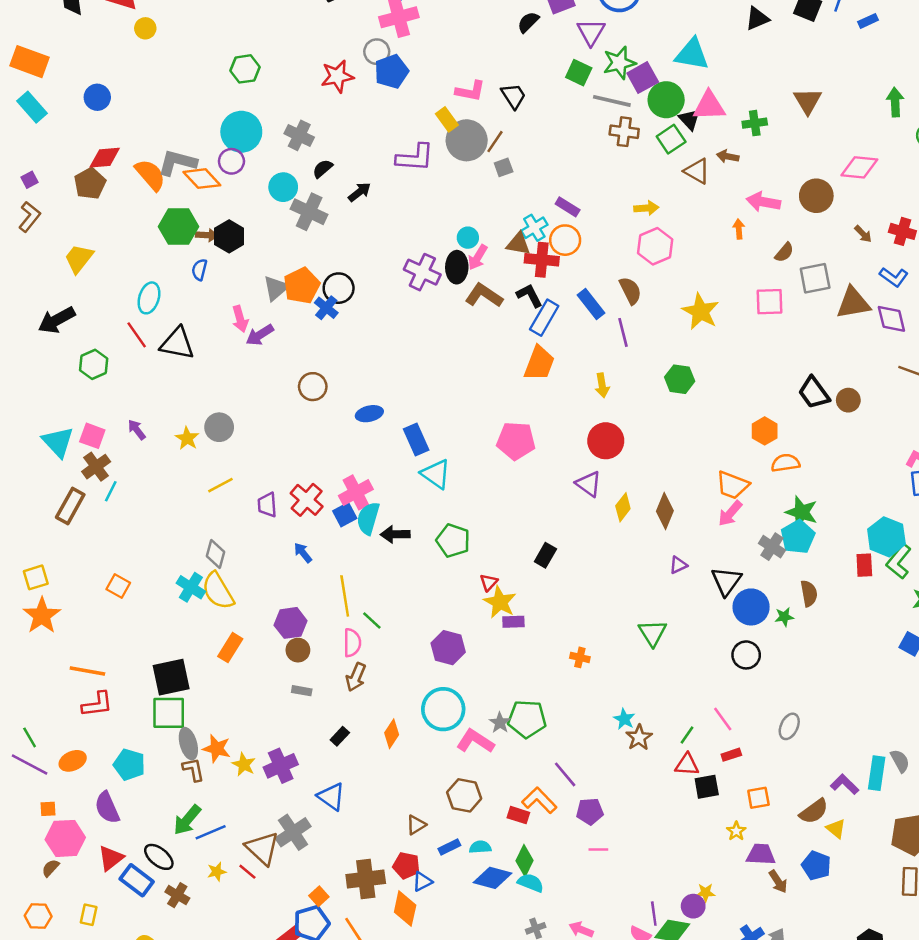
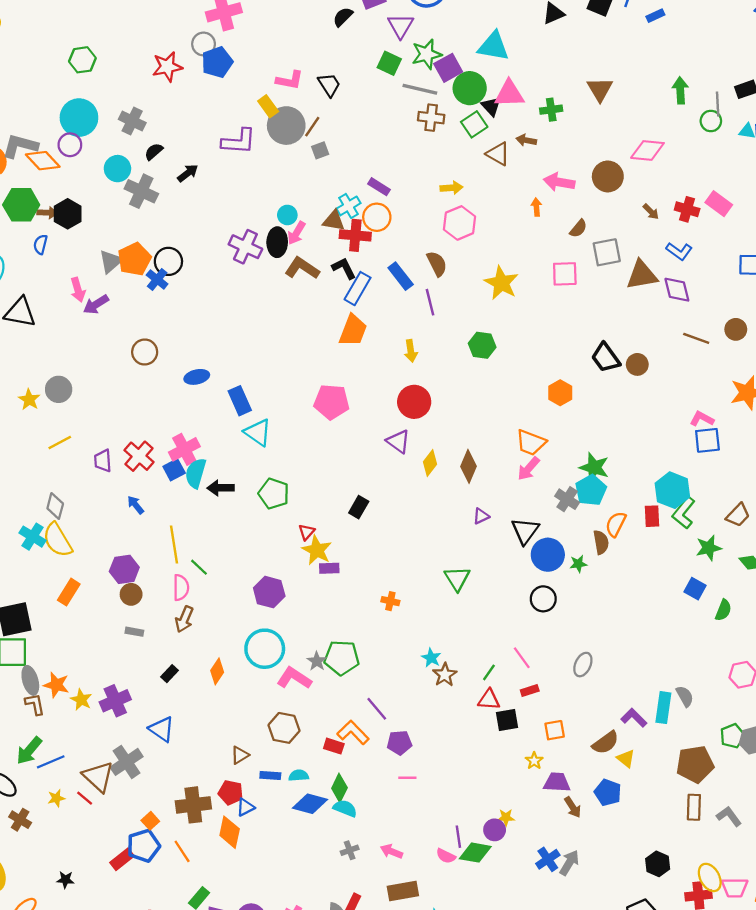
orange semicircle: (786, 463) -> (616, 524), moved, turned -55
blue rectangle: (449, 847) -> (270, 776), turned 30

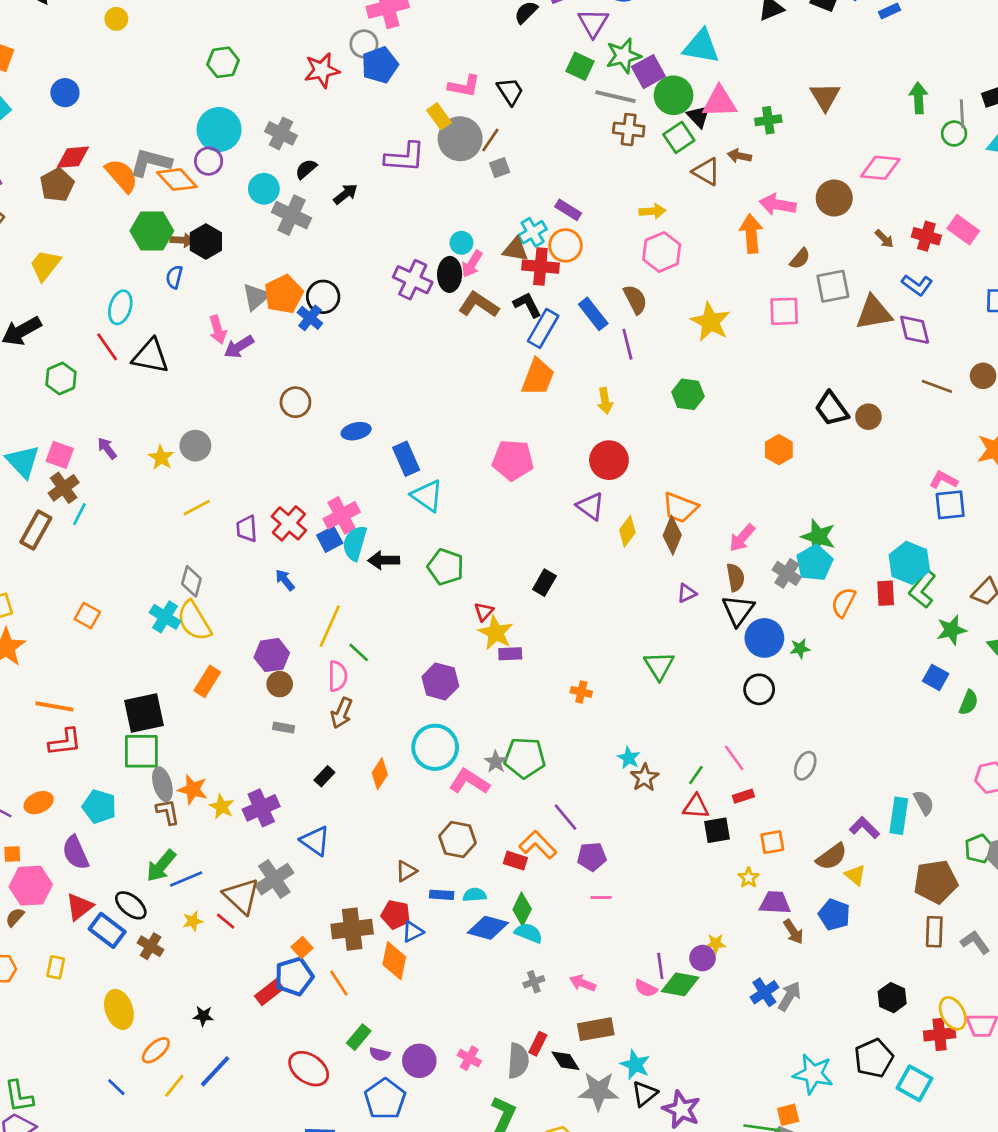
orange arrow: (536, 207) -> (751, 234), size x1.8
orange trapezoid: (531, 443) -> (680, 508), moved
brown semicircle: (601, 542) -> (735, 577), moved
yellow line: (174, 545) -> (330, 626), turned 33

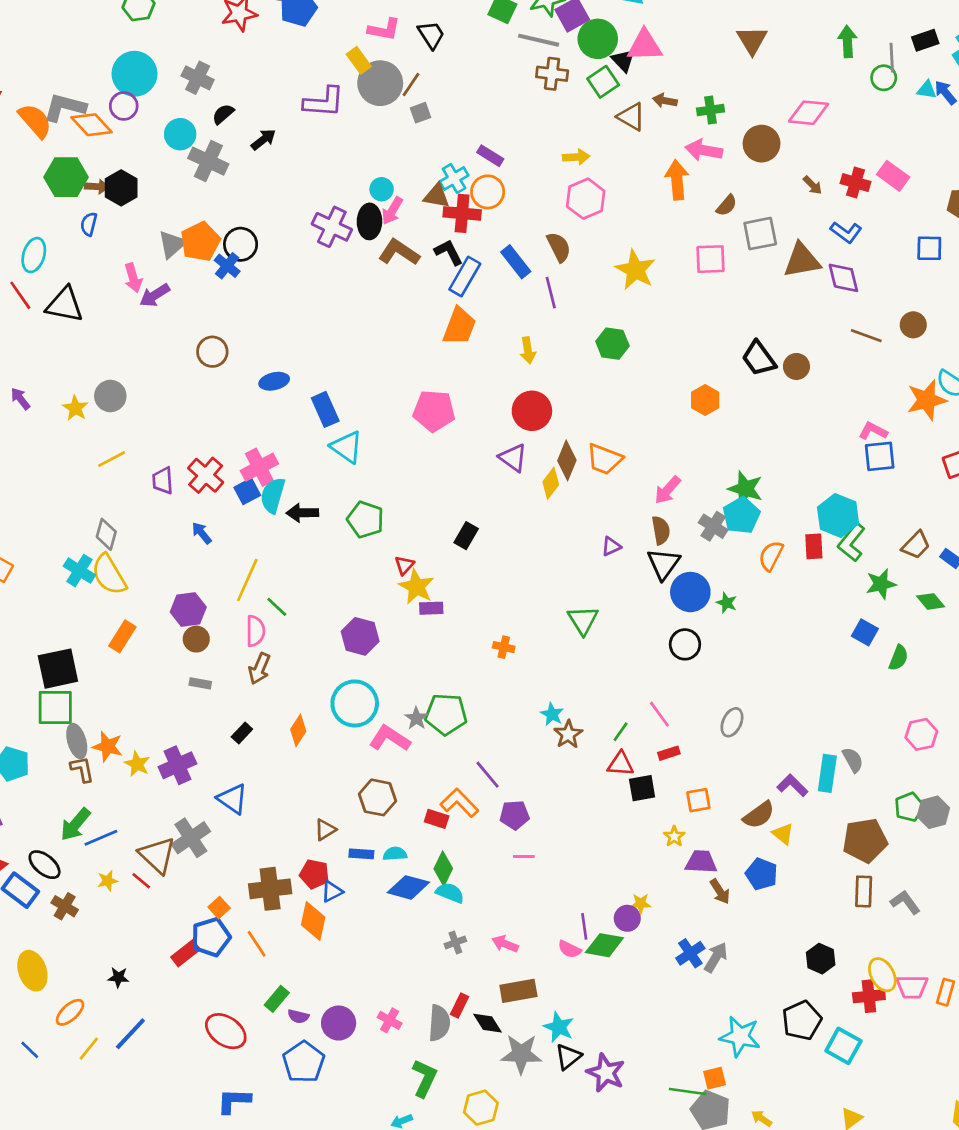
green cross: (768, 120) -> (710, 110), moved
brown diamond: (672, 535) -> (567, 460), moved
green star: (800, 648) -> (727, 603), turned 30

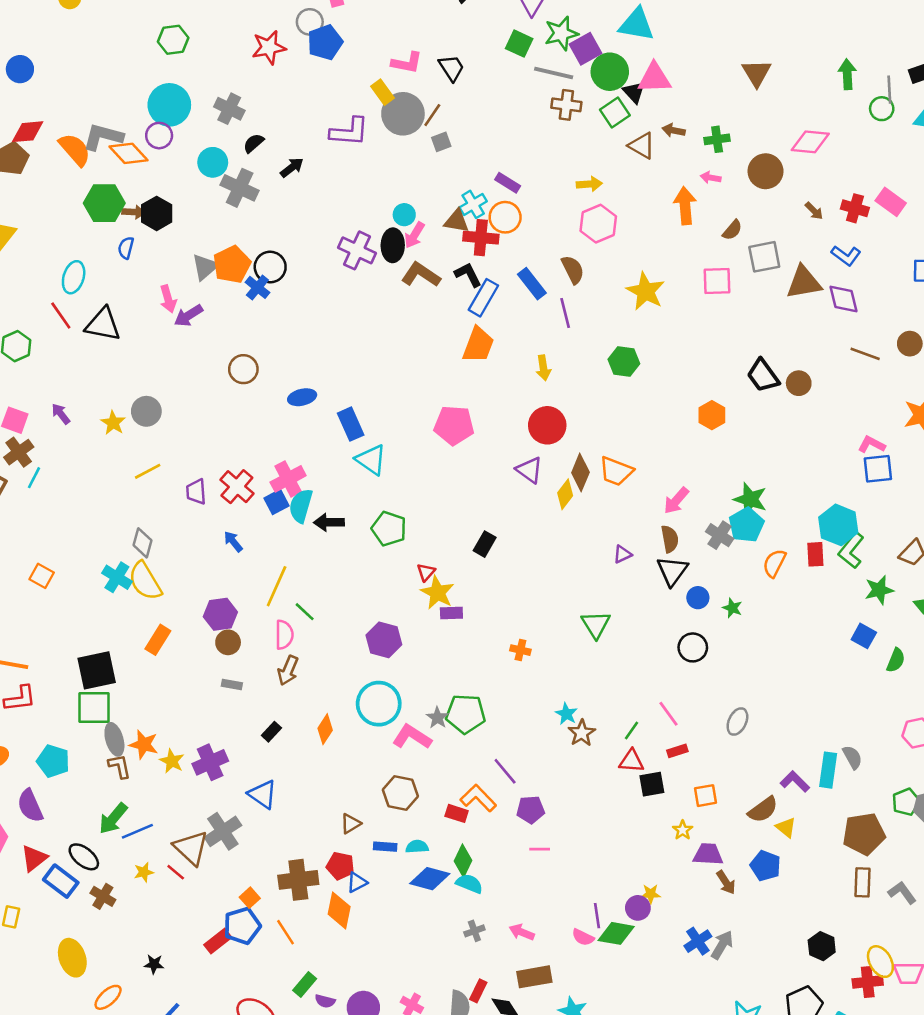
pink arrow: (704, 150) -> (711, 178), size x0.6
blue circle: (690, 592) -> (698, 598), size x0.6

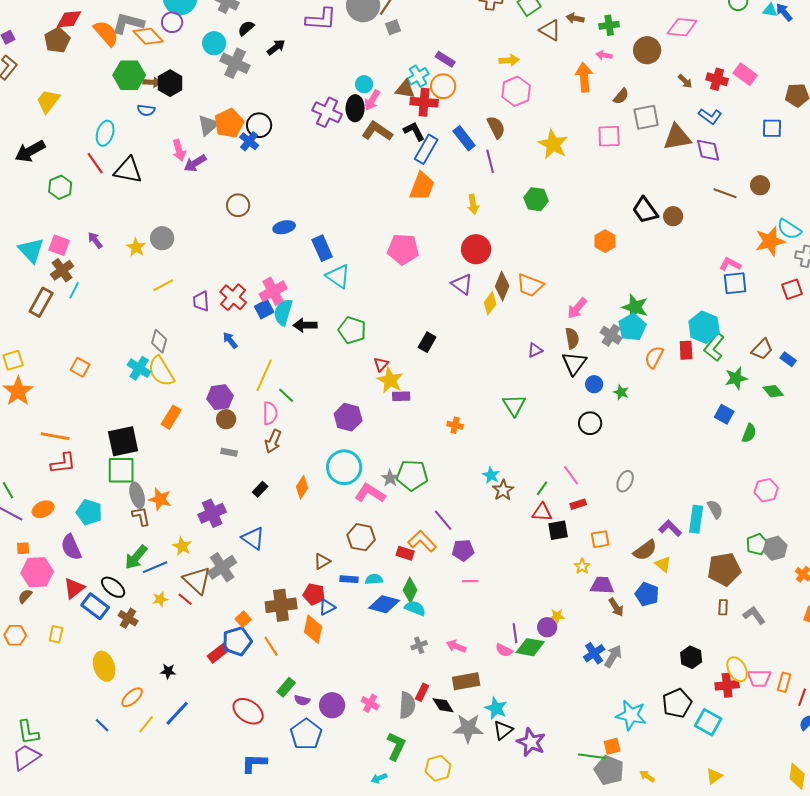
blue semicircle: (126, 248) -> (146, 110), turned -96
yellow star: (172, 761) -> (182, 546), moved
brown rectangle: (863, 882) -> (723, 607), size x0.7

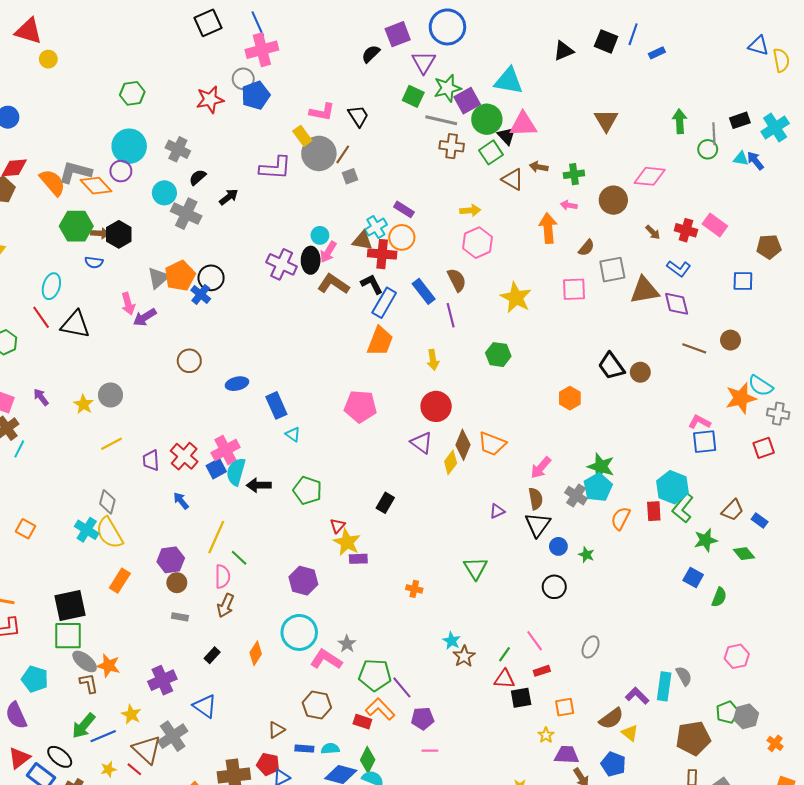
cyan triangle: (338, 276) -> (293, 434), size x0.6
green pentagon: (412, 475) -> (375, 675), moved
gray ellipse: (137, 495) -> (85, 661), turned -35

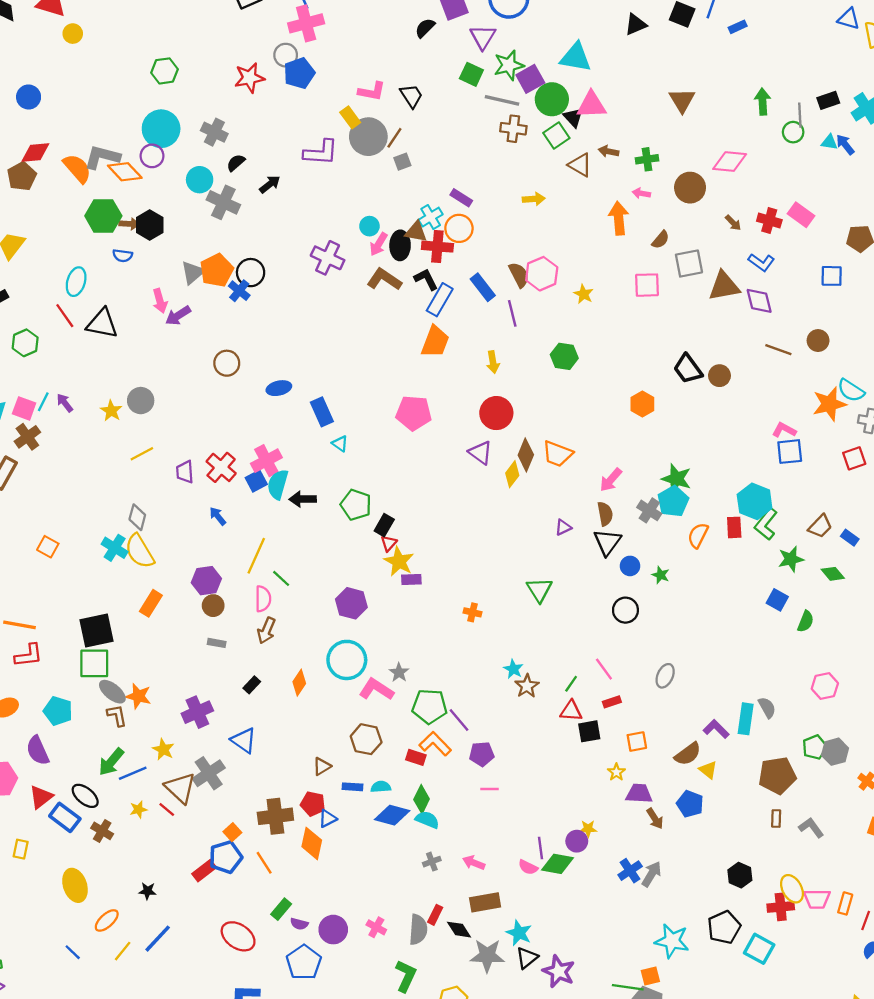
pink hexagon: (478, 243) -> (542, 274), moved
black ellipse: (311, 260) -> (400, 245), moved
yellow star: (516, 298) -> (584, 294), size x0.6
cyan line: (19, 449) -> (43, 402), moved
black rectangle: (385, 503) -> (384, 525), moved

